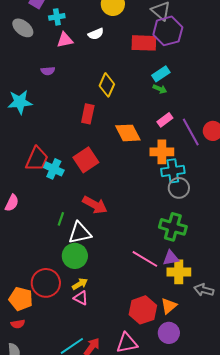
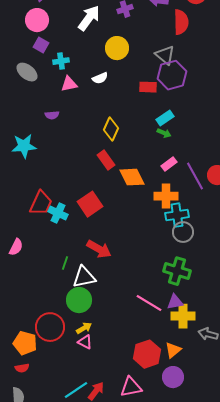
red rectangle: (144, 43) -> (148, 87), size x0.7
red rectangle: (88, 114) -> (106, 160), moved, turned -48

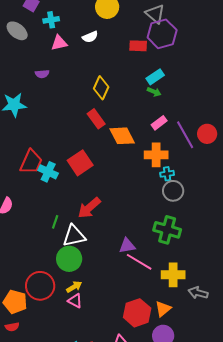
cyan cross: (177, 215) -> (167, 174), size x0.6
red arrow: (99, 249) -> (89, 208), turned 110
purple triangle: (175, 302) -> (127, 246), moved

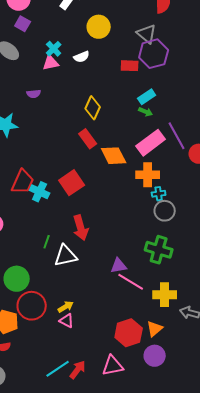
cyan cross: (51, 20) -> (54, 49), moved, turned -35
pink rectangle: (159, 123) -> (151, 143), size x1.8
purple line: (185, 135) -> (177, 136), moved
red arrow: (89, 208) -> (81, 228), turned -65
green circle: (69, 259) -> (17, 279), moved

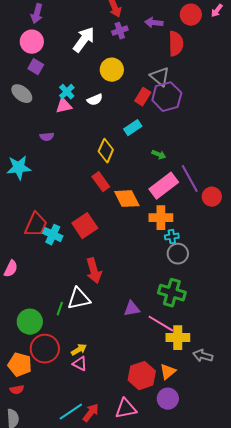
red rectangle: (130, 66) -> (143, 97), moved, turned -60
cyan rectangle: (147, 97) -> (133, 128), moved
green line: (47, 242) -> (60, 309), moved
pink line: (131, 282) -> (161, 324), moved

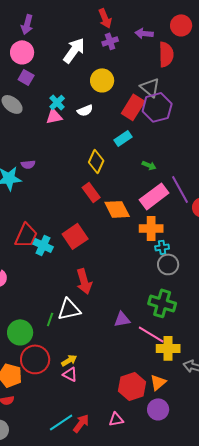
red rectangle: (143, 97) -> (133, 107), size x1.4
purple semicircle: (47, 137) -> (28, 164), moved
pink triangle: (126, 409) -> (116, 419), size x0.7

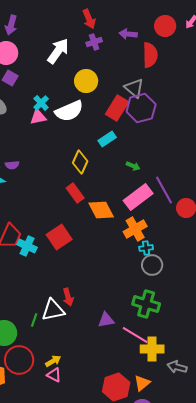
white semicircle: (85, 110) -> (69, 111), size x1.8
orange cross: (151, 228) -> (135, 229), turned -30
red arrow: (84, 281) -> (68, 297), moved, size x0.7

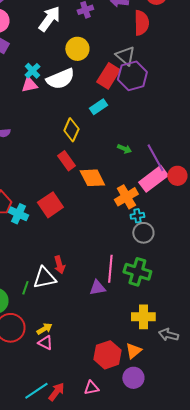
green arrow: (133, 166) -> (124, 149), moved
pink rectangle: (138, 197) -> (153, 179), moved
pink line: (135, 335) -> (110, 269), moved, turned 64

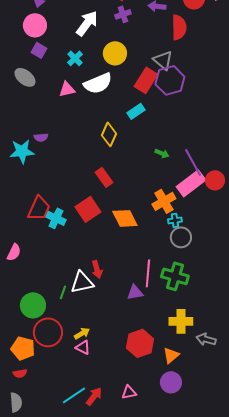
cyan cross: (32, 71) -> (75, 58), moved
red rectangle: (66, 161) -> (104, 177), moved
orange diamond: (92, 178) -> (125, 218), moved
red hexagon: (107, 355) -> (140, 343), moved

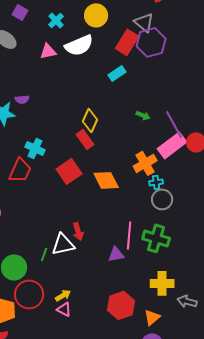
yellow diamond: (109, 134) -> (90, 120), moved
cyan cross: (56, 218) -> (35, 148), moved

